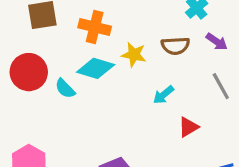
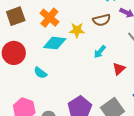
orange cross: (95, 27) -> (49, 18), turned 36
cyan semicircle: (65, 89) -> (40, 73), moved

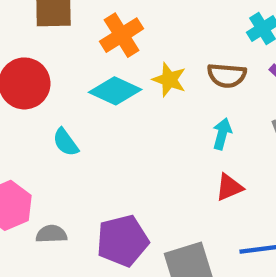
cyan arrow: (100, 52) -> (222, 134), moved, turned 136

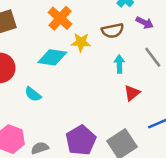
orange cross: (122, 35) -> (60, 18), moved

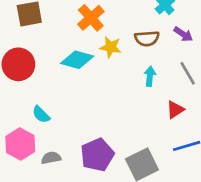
red triangle: (132, 93) -> (175, 110), moved
cyan semicircle: (33, 94) -> (41, 115), moved

